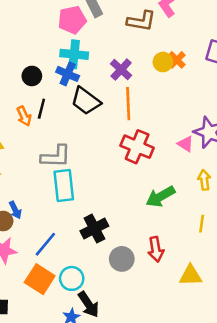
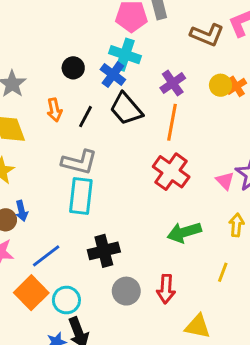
black line: (41, 109) -> (85, 117), moved

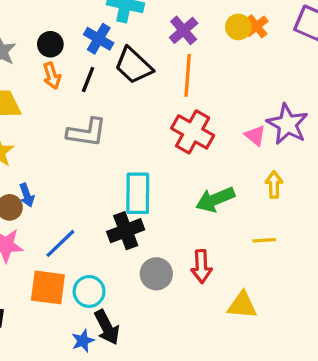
black circle: (73, 68) -> (50, 44), moved
blue cross: (113, 75) -> (99, 39), moved
cyan rectangle: (81, 196) -> (138, 193), moved
yellow line: (223, 272) -> (264, 240), turned 72
orange square: (31, 293) -> (48, 287), turned -32

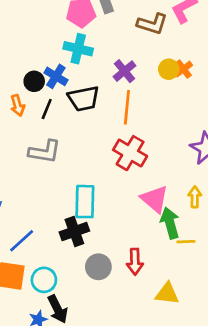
black circle: (50, 44) -> (34, 81), moved
black trapezoid: (134, 66) -> (84, 99), turned -56
pink triangle: (255, 136) -> (155, 199), moved, size x1.6
green arrow: (215, 199) -> (170, 223), moved, turned 96

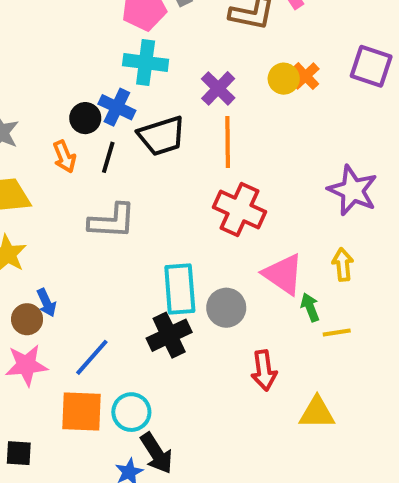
green arrow: (170, 223) -> (310, 307), size x0.6
gray circle: (98, 267) -> (226, 308), moved

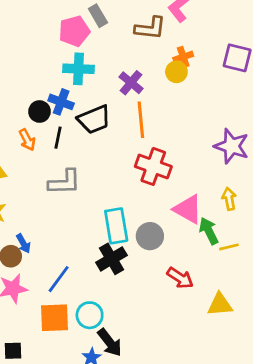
orange cross: (306, 76) -> (183, 57), moved, turned 30
green arrow: (310, 307) -> (209, 231), size x1.4
red arrow: (264, 370) -> (180, 278), turned -44

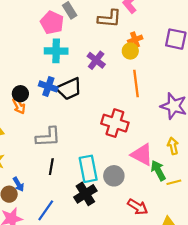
pink pentagon: (74, 31) -> (52, 23), turned -30
blue cross: (61, 102) -> (48, 86), moved
black circle: (40, 111) -> (20, 94), moved
orange line: (141, 120) -> (136, 83), moved
black line: (58, 138) -> (51, 167), moved

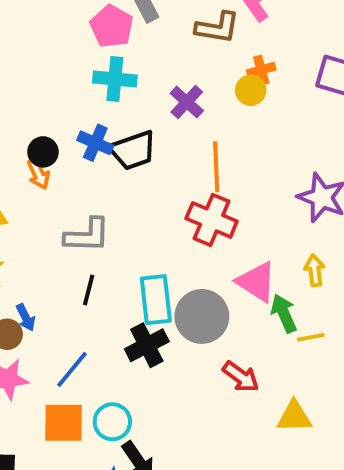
orange line: (136, 83) -> (216, 167), moved
gray circle: (114, 176) -> (202, 316), size x1.4

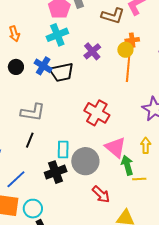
cyan cross: (115, 79) -> (57, 35), turned -35
orange line: (216, 167) -> (128, 69), moved
orange arrow: (38, 174) -> (14, 34), moved
cyan rectangle: (156, 300) -> (63, 150), size x0.7

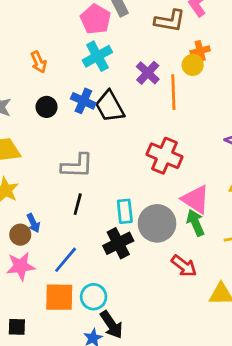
orange line: (128, 69) -> (173, 92), moved
black trapezoid: (62, 72) -> (110, 106), turned 80
green arrow: (127, 165) -> (195, 223), moved

